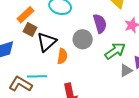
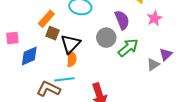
green arrow: (115, 51) -> (128, 48), moved
orange semicircle: (62, 56) -> (72, 59), moved

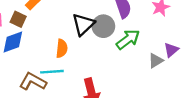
brown square: (53, 33) -> (18, 19), moved
black triangle: (70, 44) -> (83, 24), moved

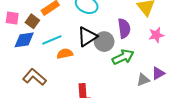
orange semicircle: (62, 48) -> (65, 54), turned -119
cyan line: (52, 72) -> (52, 40), moved, turned -30

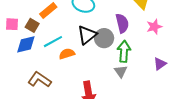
green arrow: (123, 57) -> (124, 51), turned -55
gray triangle: (143, 80) -> (121, 71), moved, turned -40

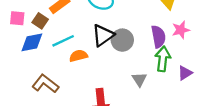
purple semicircle: (122, 23) -> (158, 37), moved
green arrow: (124, 51) -> (163, 59), moved

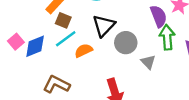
pink square: (17, 18) -> (16, 42), moved, turned -35
brown square: (40, 21) -> (63, 20), moved
gray circle: (122, 40) -> (126, 43), moved

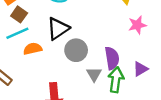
purple semicircle: (159, 16) -> (112, 58), moved
green arrow: (167, 37) -> (116, 80), moved

